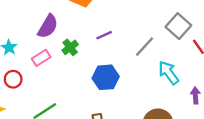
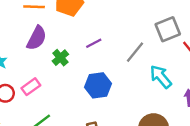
gray square: (178, 26) -> (168, 29), turned 30
pink rectangle: (41, 58) -> (31, 87), moved

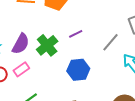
purple semicircle: (37, 38) -> (21, 44), moved
green cross: (60, 58) -> (47, 45), size x1.5

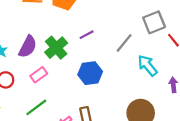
pink rectangle: (21, 69) -> (39, 75), moved

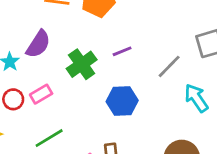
purple semicircle: (28, 47) -> (38, 44), moved
pink rectangle: (39, 75) -> (41, 94), moved

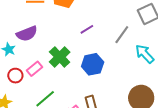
purple semicircle: (38, 44) -> (27, 34), turned 45
green cross: (82, 64) -> (60, 57), moved

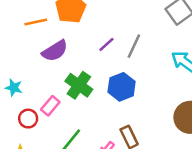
purple semicircle: (27, 34) -> (55, 51), moved
gray line: (122, 35) -> (134, 46), moved

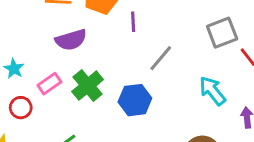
purple line: (106, 44) -> (133, 22), moved, turned -66
pink rectangle: (50, 106) -> (49, 84), moved

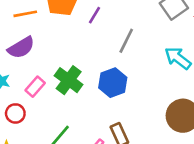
purple line: (133, 22) -> (94, 15), turned 48
purple semicircle: (71, 40) -> (21, 48), moved

